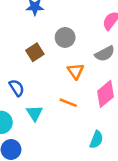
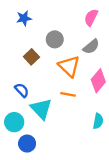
orange triangle: (76, 71) -> (69, 66), size x1.5
cyan triangle: (35, 113) -> (41, 109), size x1.5

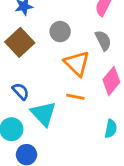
gray semicircle: (91, 47) -> (103, 40), turned -78
brown square: (31, 57) -> (20, 42), moved, size x1.5

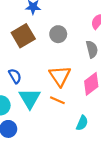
orange triangle: (77, 63) -> (60, 76), moved
orange line: (75, 97) -> (57, 100), moved

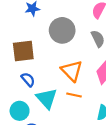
gray circle: (58, 34) -> (62, 30), size x1.5
brown square: (23, 36) -> (23, 51), moved, turned 35

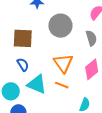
cyan triangle: (47, 99) -> (37, 84), turned -35

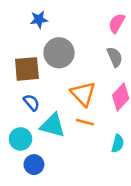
gray circle: (60, 26) -> (59, 53), moved

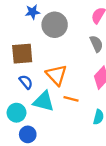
gray circle: (59, 53) -> (55, 25), moved
orange triangle: (83, 94) -> (56, 75), moved

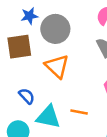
brown square: (22, 54) -> (19, 47), moved
orange triangle: (56, 75) -> (57, 66), moved

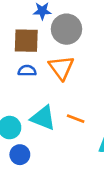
blue semicircle: (27, 96) -> (27, 71), moved, turned -56

